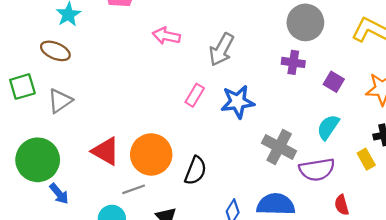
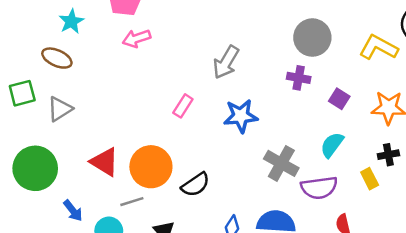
pink arrow: (166, 36) -> (137, 38), moved, turned -32
pink rectangle: (195, 95) -> (183, 106), moved
black semicircle: (196, 171) -> (195, 185), turned 32
blue arrow: (59, 194) -> (73, 211), moved

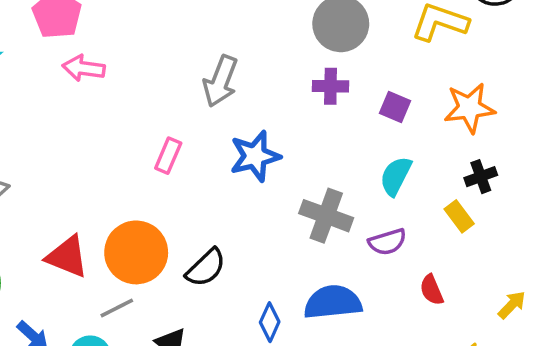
pink arrow: (137, 38) -> (84, 68), turned 36
purple semicircle: (319, 188) -> (387, 242), size x0.7

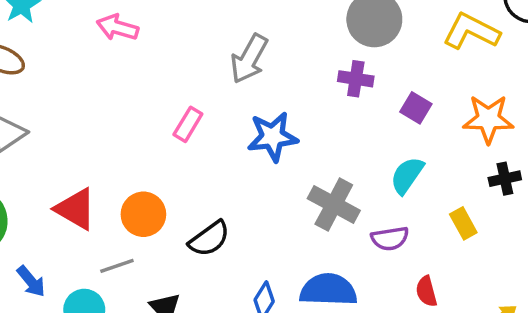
black cross: (481, 177) -> (505, 179), moved
orange circle: (136, 252) -> (143, 214), size x0.7

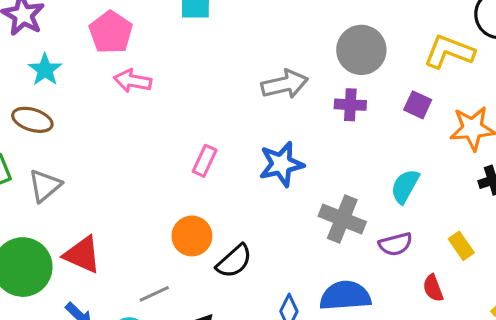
gray arrow: (249, 59) -> (285, 84), moved, turned -126
purple square: (416, 108) -> (418, 105), moved
red triangle: (76, 209) -> (82, 255), moved
orange circle: (143, 214) -> (192, 236), moved
yellow rectangle: (463, 223) -> (461, 246), moved

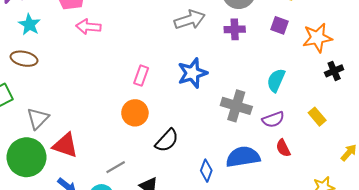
gray triangle: (45, 186) -> (38, 118), moved
orange circle: (192, 236) -> (135, 113), moved
red semicircle: (433, 288) -> (283, 148), moved

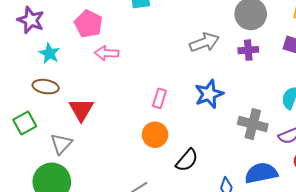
red triangle: (65, 145) -> (81, 110), moved, turned 44

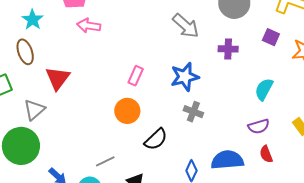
gray arrow: (204, 42) -> (186, 26), turned 56
purple cross: (248, 50) -> (228, 49), moved
brown ellipse: (46, 87) -> (25, 52), turned 55
gray cross: (253, 124) -> (193, 112), moved, size x0.7

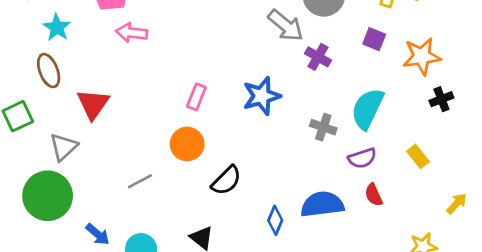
gray arrow: (186, 26) -> (286, 25), moved
purple cross: (228, 49) -> (318, 57), turned 30
cyan semicircle: (264, 89) -> (367, 109), size x1.4
gray cross: (193, 112) -> (323, 127), moved
gray line: (105, 161) -> (140, 181), moved

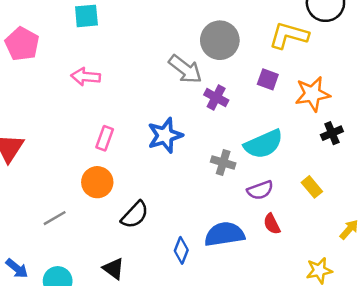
pink arrow: (132, 33) -> (86, 77), moved
cyan semicircle: (367, 109) -> (264, 144), turned -138

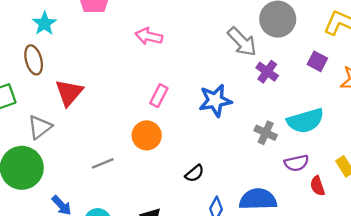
black semicircle: (135, 215) -> (195, 173), moved, size x0.7
red semicircle: (272, 224) -> (317, 186), moved

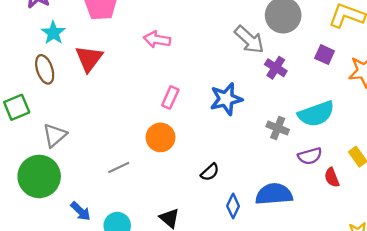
red triangle: (69, 93) -> (89, 59), moved

